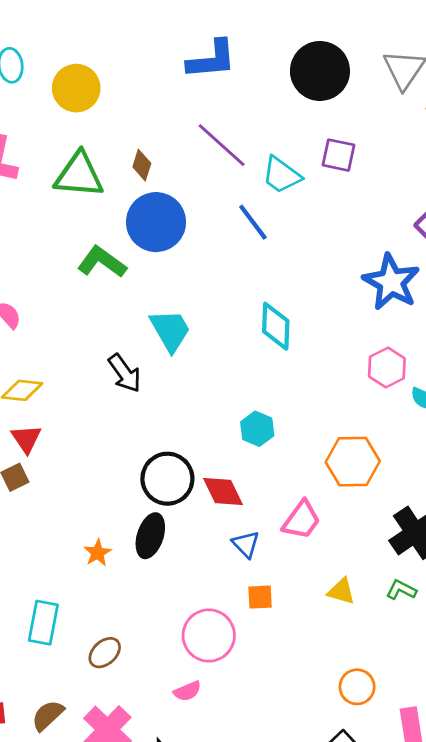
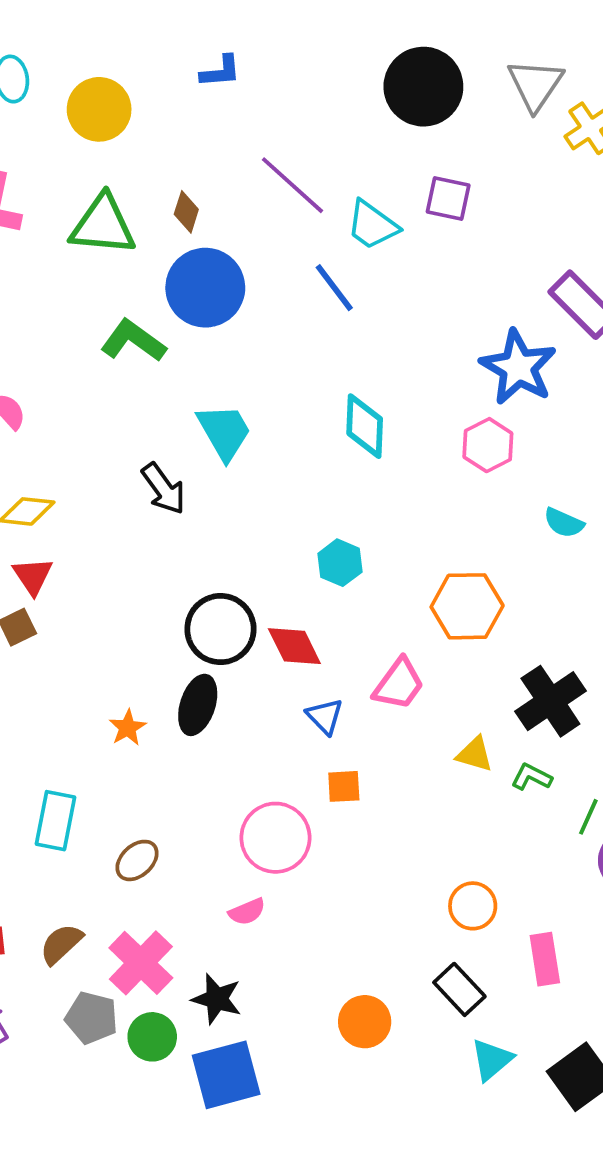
blue L-shape: (212, 60) -> (220, 71), moved, size x0.6
pink hexagon: (387, 367) -> (488, 445), moved
yellow triangle: (341, 591) -> (475, 754), moved

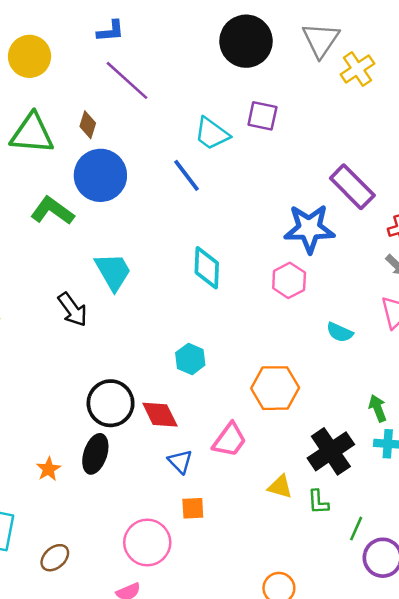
purple line: (293, 185) -> (127, 80), moved
blue star: (518, 367) -> (309, 229), turned -30
green L-shape: (532, 777) -> (318, 502), turned -120

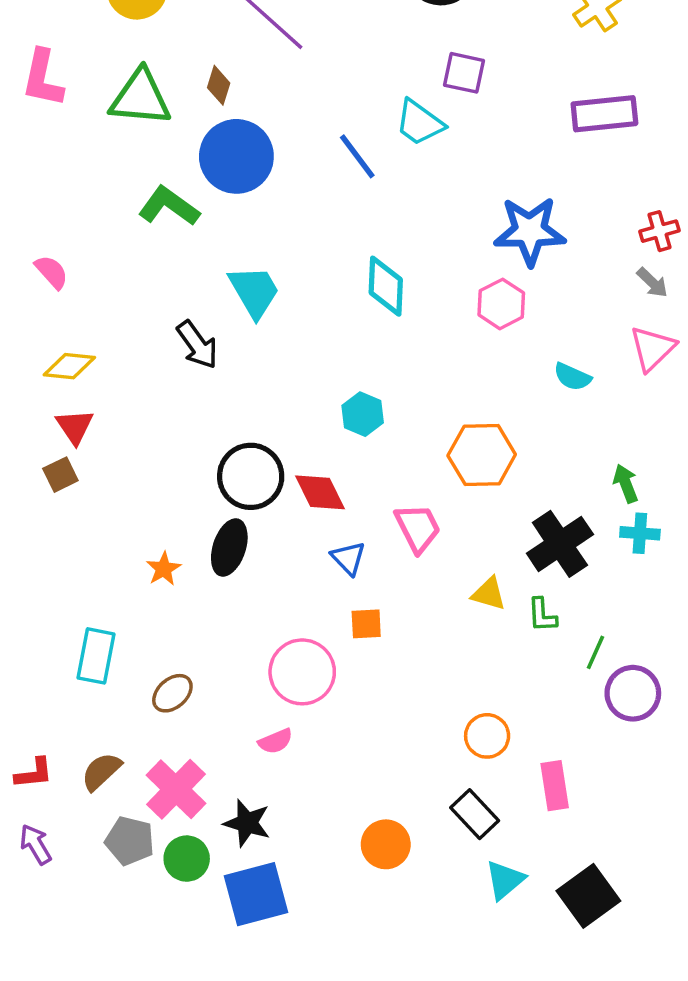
cyan trapezoid: (212, 134) -> (420, 123), moved
purple rectangle: (352, 187) -> (604, 114), moved, turned -51
pink trapezoid: (230, 440) -> (418, 528), turned -63

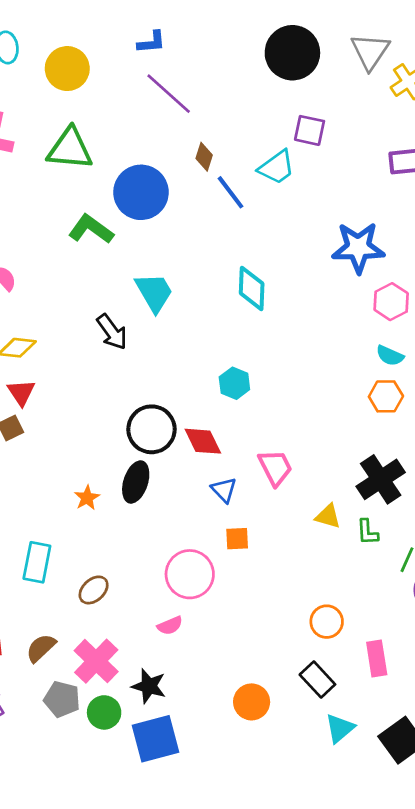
brown diamond: (219, 85) -> (204, 157), moved
cyan trapezoid: (420, 123) -> (277, 167), turned -72
pink hexagon: (501, 304) -> (391, 302), moved
orange hexagon: (482, 455) -> (386, 396), moved, size x0.7

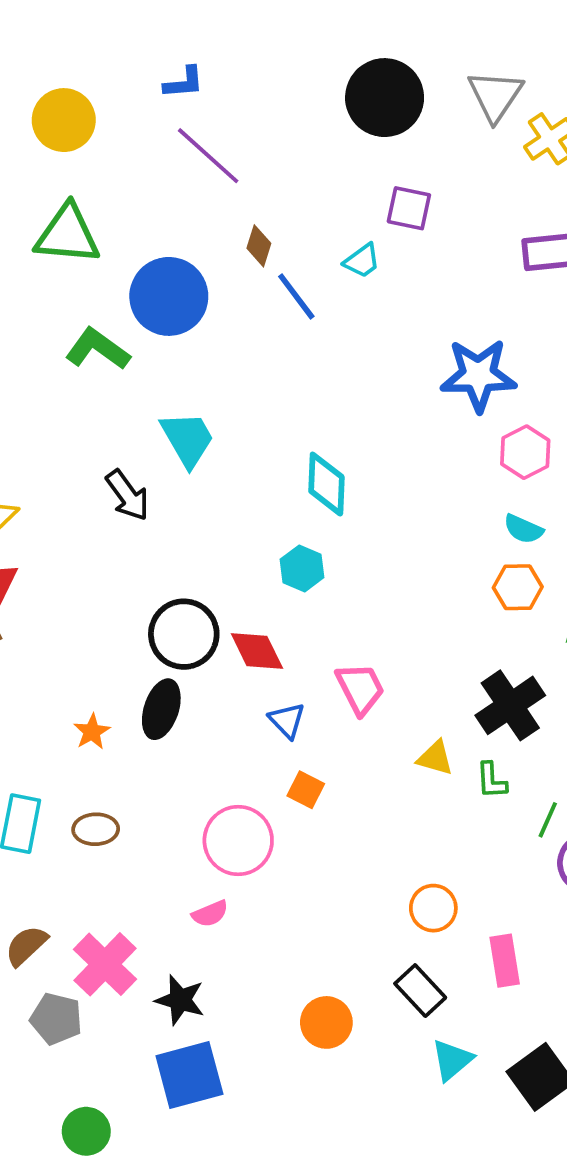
cyan trapezoid: (277, 167) -> (362, 261), size x0.7
cyan diamond: (252, 288) -> (326, 484), moved
orange square: (237, 539) -> (306, 790), turned 30
brown ellipse: (94, 590) -> (96, 829), moved, turned 40
green circle: (104, 712) -> (86, 1131), moved

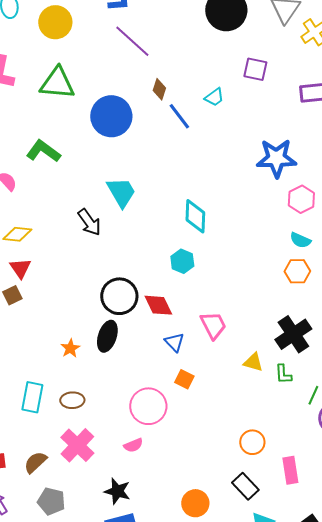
purple square: (409, 208) -> (255, 69), moved
green L-shape: (98, 349) -> (43, 151), moved
pink cross: (105, 964) -> (77, 445), moved

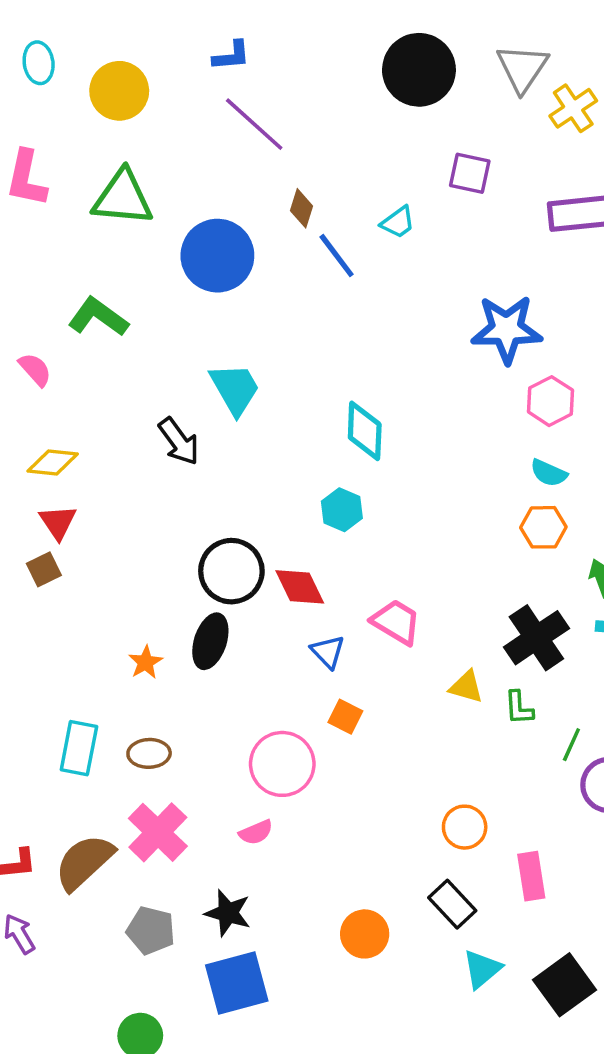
pink trapezoid: (213, 325) -> (396, 622), turned -32
brown semicircle: (35, 462) -> (84, 862), size x1.5
gray pentagon: (51, 501) -> (151, 930), moved

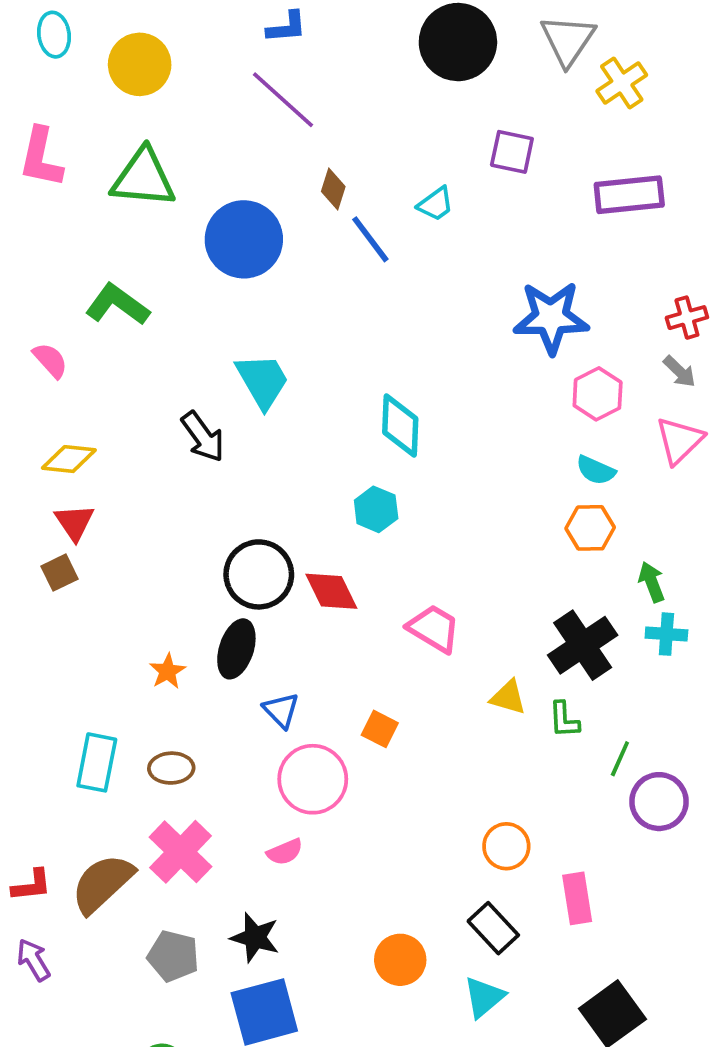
blue L-shape: (231, 56) -> (287, 27), moved
blue triangle: (328, 652) -> (281, 710), moved
cyan triangle: (482, 969) -> (484, 997), moved

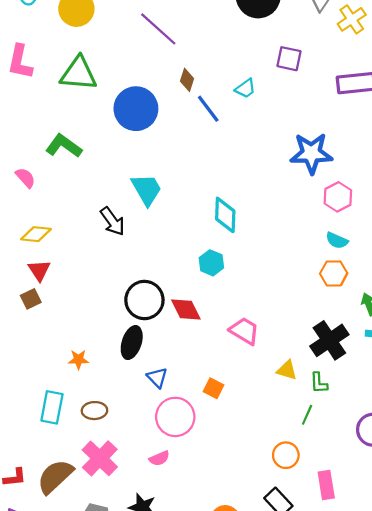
orange star: (168, 671) -> (79, 360), moved, turned 30
green line: (620, 759) -> (307, 415), moved

